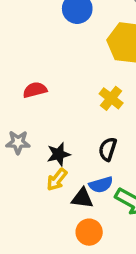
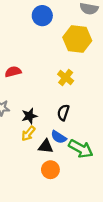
blue semicircle: (101, 185) -> (59, 137), turned 49

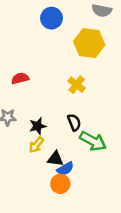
black semicircle: (63, 113) -> (74, 122), turned 140
blue semicircle: (59, 137) -> (65, 169), moved, turned -63
green arrow: (81, 149) -> (93, 141), moved

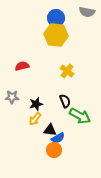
blue circle: (52, 18) -> (56, 18), moved
yellow hexagon: (89, 43) -> (56, 35), moved

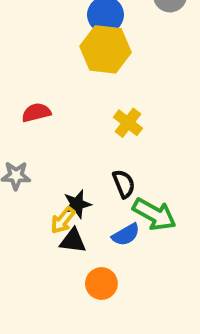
black star: (36, 104) -> (77, 204), moved
black triangle: (50, 130) -> (73, 241), moved
blue semicircle: (58, 138) -> (126, 235), moved

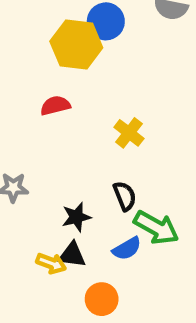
yellow hexagon: (105, 49) -> (76, 45), moved
red semicircle: (36, 112) -> (55, 106), moved
yellow arrow: (63, 220) -> (51, 263), moved, turned -108

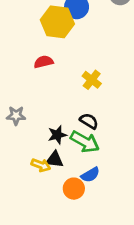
black semicircle: (125, 196) -> (89, 121), turned -36
green arrow: (156, 228) -> (85, 142), moved
blue semicircle: (127, 249) -> (90, 175), moved

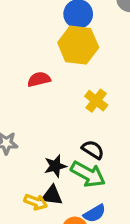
yellow hexagon: (57, 22) -> (78, 45), moved

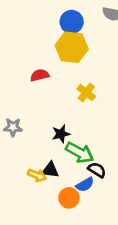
black semicircle: (93, 150) -> (97, 170), moved
black star: (55, 166) -> (61, 134), moved

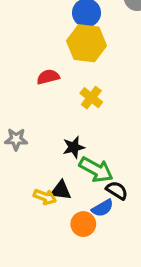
yellow cross: (86, 93) -> (91, 98), moved

